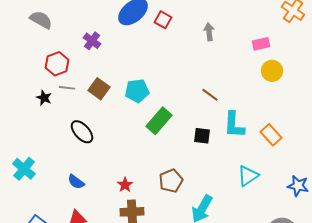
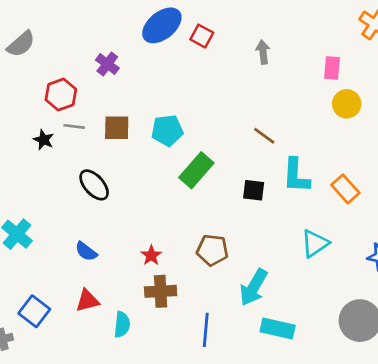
gray semicircle: (41, 20) -> (21, 44), moved, turned 110
pink rectangle: (261, 44) -> (332, 68), turned -72
brown square: (99, 89) -> (117, 128), turned -35
brown pentagon: (171, 181) -> (212, 250), turned 30

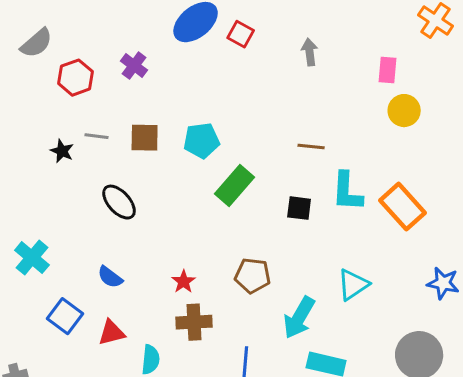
red hexagon: (61, 95) -> (75, 78), moved
brown line: (264, 136) -> (311, 147), turned -30
orange rectangle: (345, 189) -> (403, 207), size x1.4
cyan triangle: (315, 243) -> (353, 285), moved
blue square: (34, 311) -> (65, 316), moved

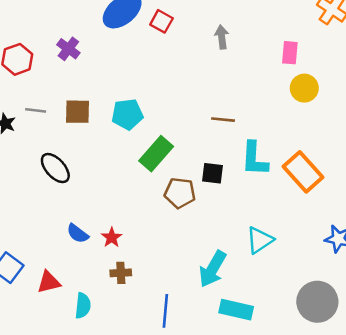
brown pentagon: (253, 276) -> (180, 193), moved
blue semicircle: (110, 277) -> (78, 234), moved
brown cross: (194, 322) -> (121, 273), size x0.7

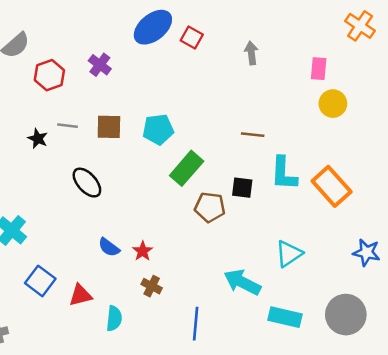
cyan arrow: (213, 269) -> (242, 282), turned 87
brown cross: (121, 273) -> (152, 286), turned 30
cyan rectangle: (236, 310) -> (285, 317), moved

